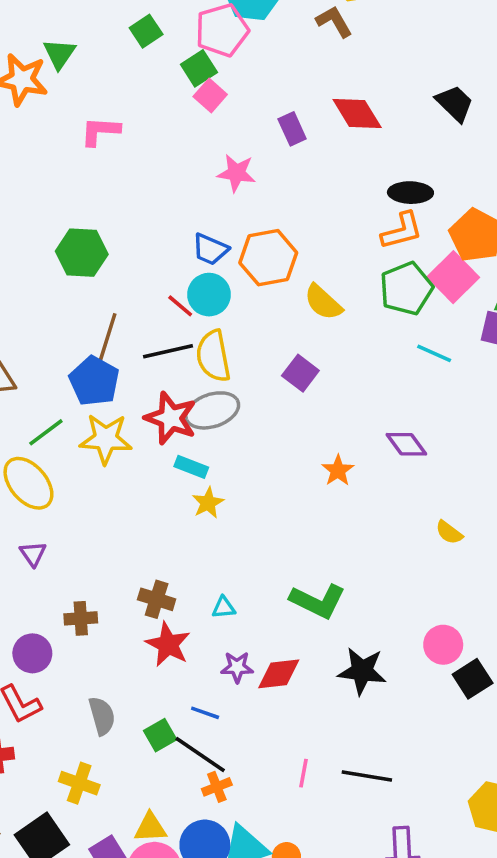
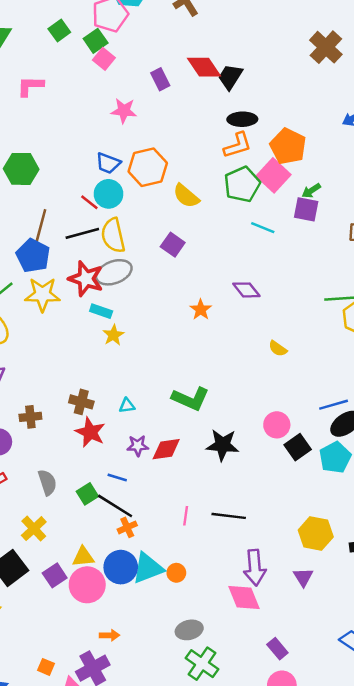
green square: (146, 31) -> (59, 30), moved
black trapezoid: (455, 103) -> (230, 77), moved, turned -100
yellow cross: (79, 783) -> (34, 529), turned 30

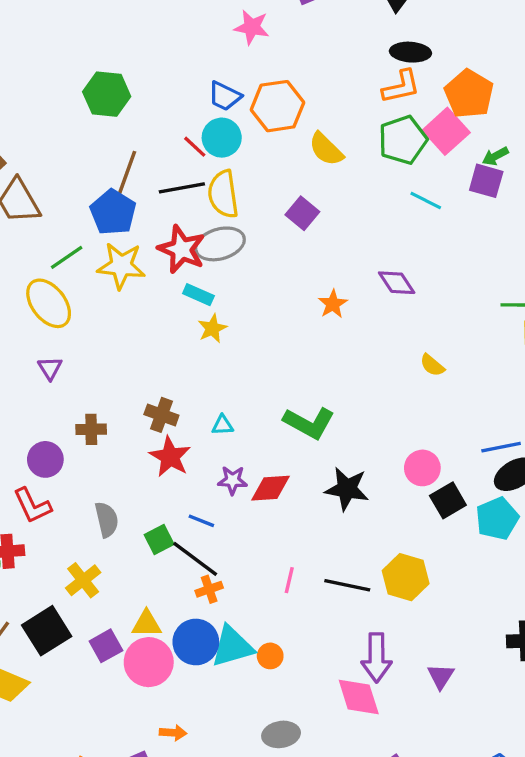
yellow hexagon: (316, 534) -> (406, 577), moved

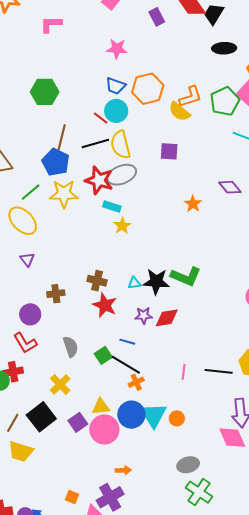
pink star: (252, 27) -> (117, 49), moved
orange L-shape: (401, 87) -> (190, 97), moved
purple square: (302, 213) -> (169, 151), turned -30
black star: (347, 489) -> (156, 282), moved
cyan triangle: (232, 646) -> (154, 415), turned -40

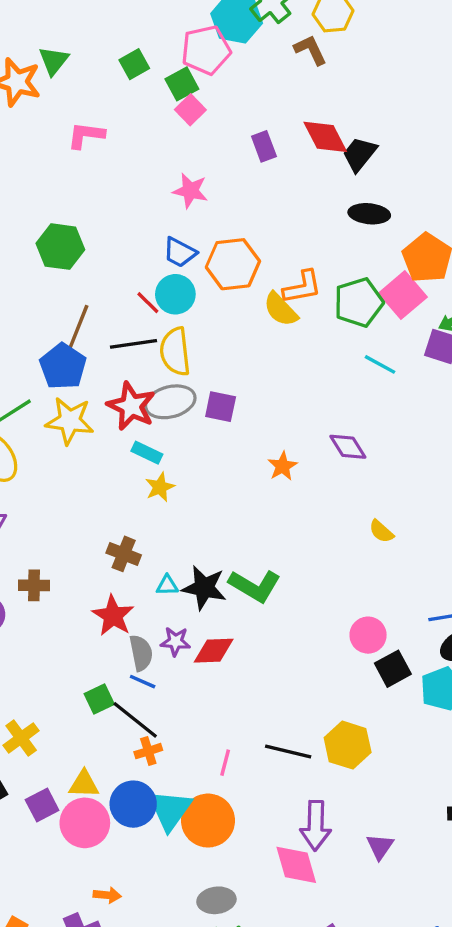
purple square: (169, 151) -> (221, 407), moved
brown cross: (97, 281) -> (124, 554), moved
gray semicircle: (71, 347) -> (141, 653), moved
pink line: (184, 372) -> (225, 763), moved
orange circle: (177, 418) -> (208, 821), size x2.0

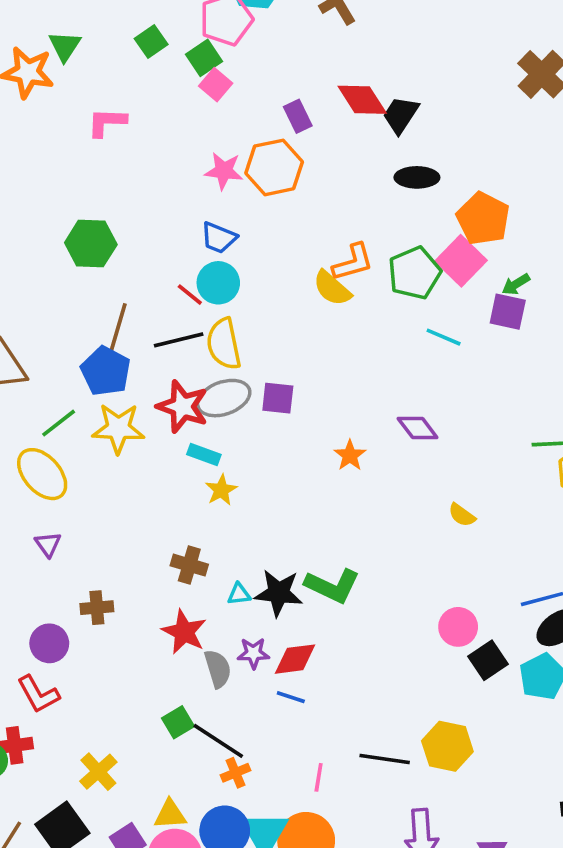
orange hexagon: (233, 264) -> (274, 167), moved
blue line: (143, 682) -> (291, 697), moved

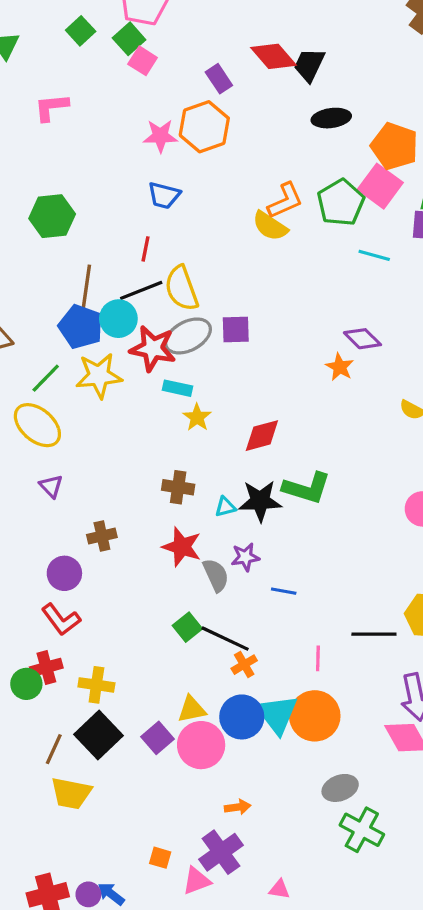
cyan circle: (218, 283) -> (118, 319), moved
red line: (190, 295) -> (146, 249), turned 70
orange star: (350, 455) -> (340, 367), moved
red diamond: (295, 659) -> (262, 436), moved
yellow cross: (98, 772) -> (96, 685), moved, turned -32

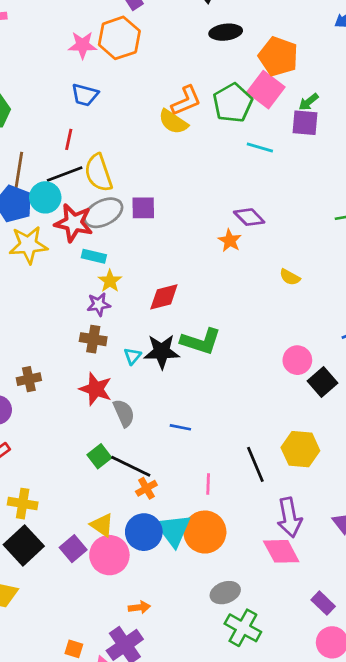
cyan triangle: (225, 507) -> (133, 356), turned -36
purple star: (245, 557) -> (99, 304), moved
black line: (374, 634) -> (255, 464), turned 66
yellow triangle: (192, 709) -> (102, 525), turned 45

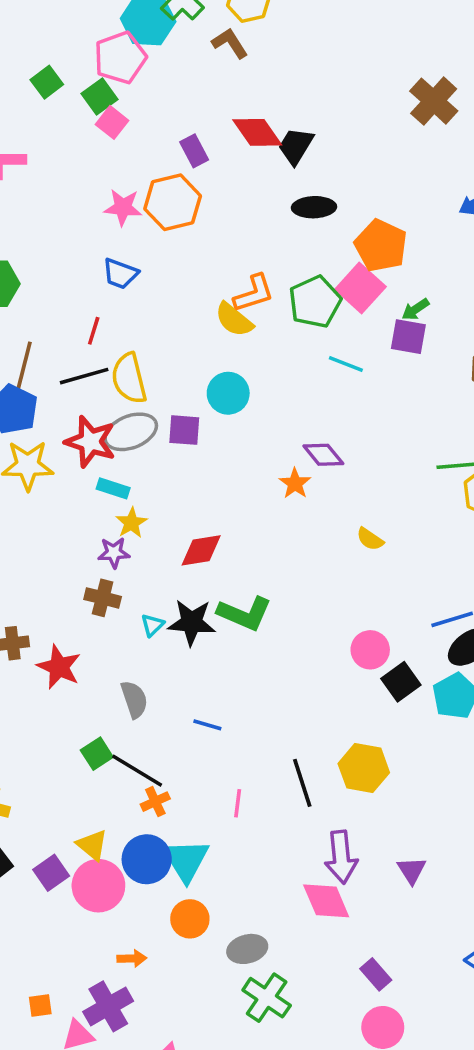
cyan circle: (45, 197) -> (228, 393), moved
red star: (96, 389) -> (59, 667), moved
orange circle: (205, 532) -> (190, 919), moved, size x0.7
orange square: (74, 649) -> (40, 1006), turned -30

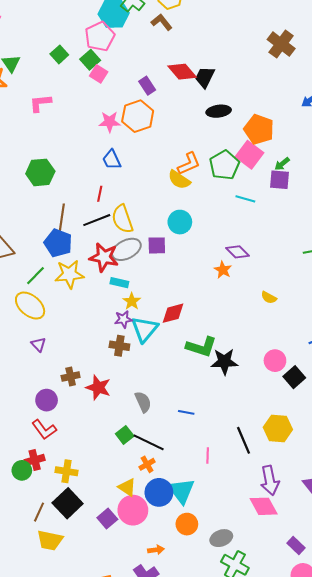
blue trapezoid: (120, 274) -> (112, 160), turned 50
black star: (192, 622) -> (224, 362), moved
cyan triangle: (153, 625) -> (145, 329), moved, size x2.0
orange cross: (155, 802) -> (147, 464), moved
purple square: (51, 873) -> (107, 518), moved

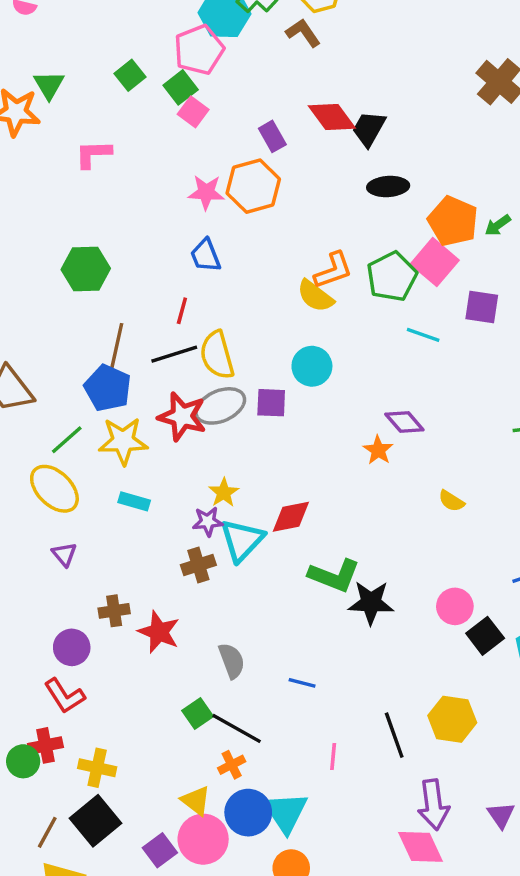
green arrow: (282, 164) -> (498, 225), moved
cyan rectangle: (119, 283) -> (134, 501), moved
brown cross: (119, 346) -> (198, 565), turned -30

